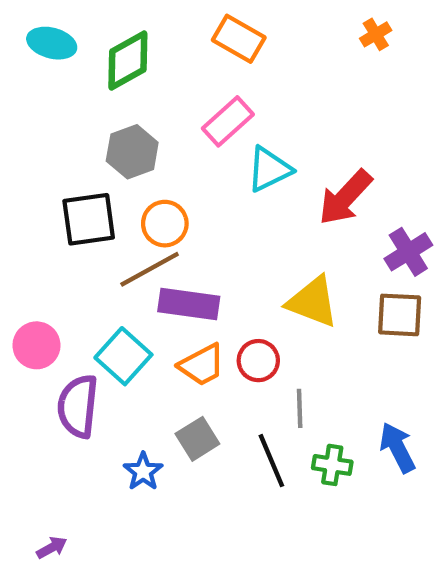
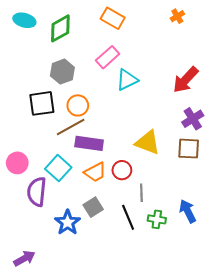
red arrow: (345, 197) -> (186, 80), moved
blue star: (143, 471) -> (68, 222), size x1.4
purple arrow: (52, 548) -> (24, 258), size x1.5

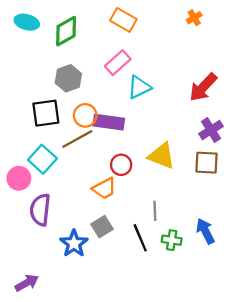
purple rectangle: (89, 143) -> (109, 122), moved
cyan square: (58, 168) -> (42, 159), moved
red circle: (122, 170) -> (121, 165), moved

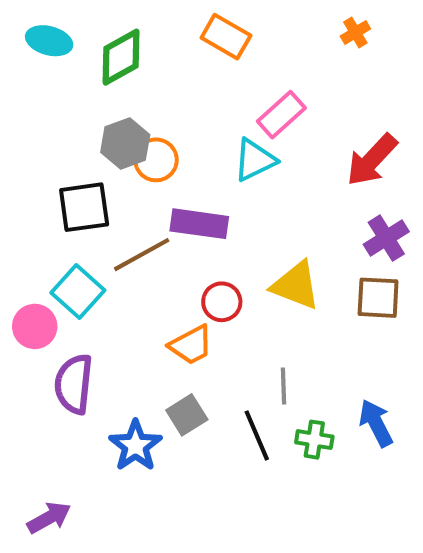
pink rectangle: (118, 63) -> (281, 115), moved
orange circle: (85, 115) -> (156, 160), moved

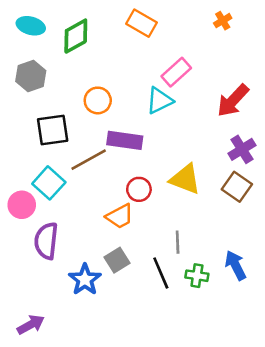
gray hexagon: (125, 143) -> (31, 76), moved
brown square: (378, 298) -> (237, 187), turned 32

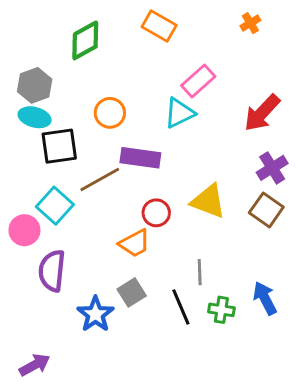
cyan ellipse: (31, 26) -> (35, 117), moved

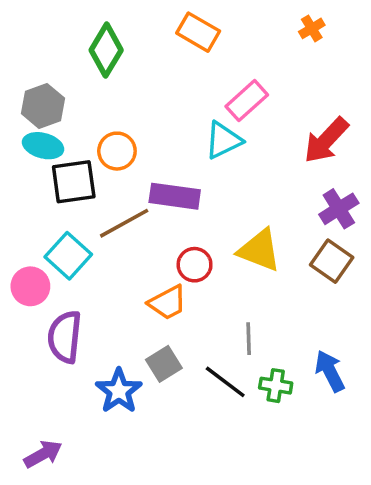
green diamond: (85, 40) -> (106, 50), turned -30
orange circle: (110, 113) -> (117, 151), moved
black line: (181, 307) -> (225, 382), turned -30

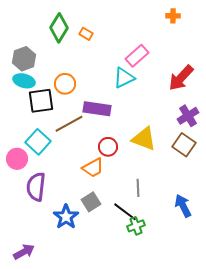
orange cross: (312, 28) -> (173, 16), turned 32
orange rectangle: (198, 32) -> (86, 34), moved, size x0.6
green cross: (276, 386) -> (136, 226), moved, turned -30

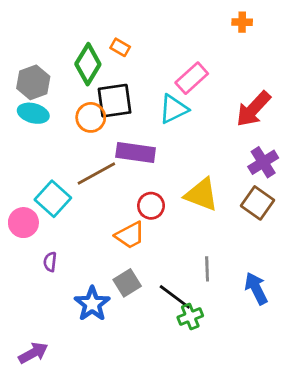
green diamond: (59, 28) -> (88, 64), moved
black square: (41, 101) -> (115, 101), moved
purple semicircle: (36, 187) -> (50, 262), size x0.5
gray line: (138, 188) -> (207, 269), moved

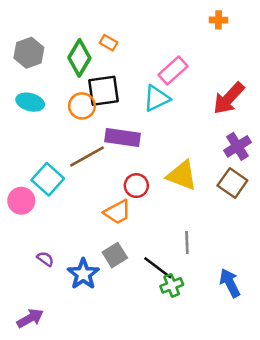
gray hexagon: (33, 82) -> (29, 53), moved
purple semicircle: (50, 262) -> (45, 259), moved, turned 120
blue arrow: (256, 288) -> (230, 283), moved

